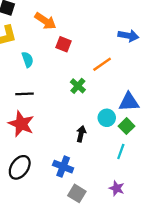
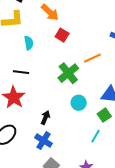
green cross: (78, 86) -> (68, 73), size x1.5
cyan circle: (107, 118) -> (79, 103), moved
black arrow: (81, 134) -> (45, 118), moved

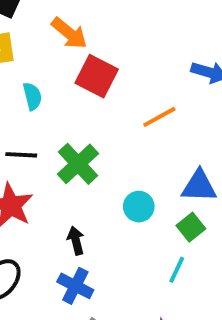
red square: (62, 35) -> (97, 76), size x1.5
green cross: (68, 73) -> (78, 164), moved
black arrow: (45, 118) -> (76, 241), turned -32

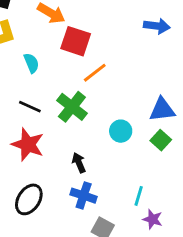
orange line: (159, 117) -> (95, 73), moved
black line: (21, 155) -> (30, 107), turned 30
cyan line: (177, 270) -> (139, 196), moved

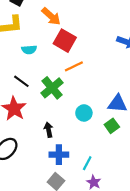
cyan semicircle: (31, 63) -> (29, 50), turned 96
blue cross: (84, 196) -> (59, 155), moved, turned -30

